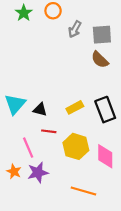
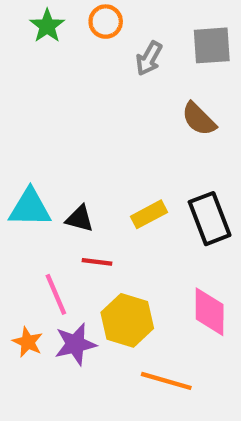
gray square: (102, 35) -> (212, 45), moved
cyan triangle: (15, 104) -> (30, 208), turned 50
yellow hexagon: (76, 146) -> (127, 320), moved

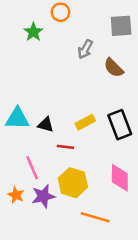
green star: (47, 26) -> (33, 32), moved
gray arrow: (149, 58) -> (85, 49), moved
red line: (97, 262) -> (65, 147), moved

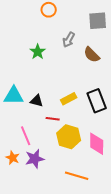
green star: (33, 32) -> (38, 52), moved
yellow hexagon: (73, 183) -> (69, 137), moved

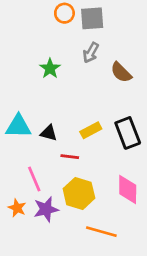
gray square: (98, 21) -> (92, 18), moved
yellow hexagon: (69, 137) -> (79, 193), moved

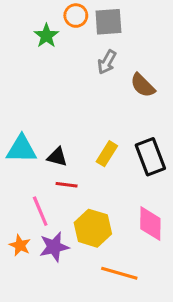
green star: (50, 68) -> (46, 36), moved
yellow rectangle: (91, 130) -> (107, 154), turned -30
red line: (70, 157) -> (67, 185), moved

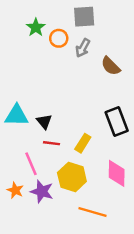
orange circle: (76, 16) -> (59, 38), moved
yellow rectangle: (107, 154) -> (83, 143), moved
black triangle: (57, 157) -> (44, 122), turned 35
purple star: (54, 247) -> (42, 191), turned 30

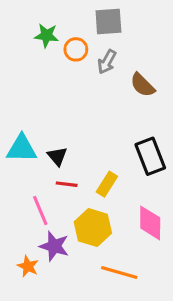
green star: (36, 27) -> (46, 35), turned -30
orange star: (15, 190) -> (28, 266), moved

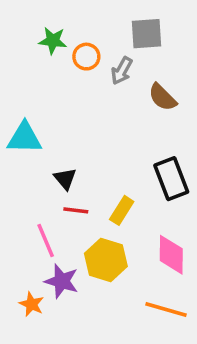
gray square: (108, 22) -> (146, 34), moved
cyan triangle: (22, 149) -> (24, 138), moved
orange line: (119, 272) -> (166, 309), moved

